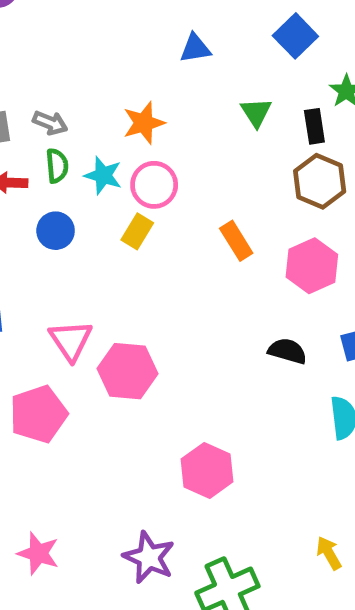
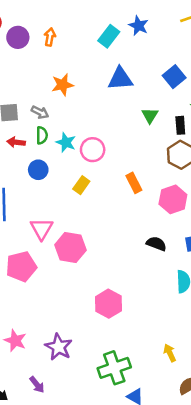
blue triangle: (195, 48) -> (120, 79), size x1.5
orange star: (144, 123) -> (63, 85), moved
yellow rectangle: (137, 231) -> (81, 185), moved
purple star: (149, 557) -> (59, 347), moved

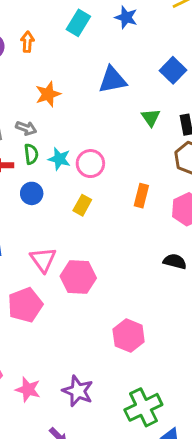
cyan rectangle: (109, 36) -> (78, 23), moved
orange rectangle: (134, 183) -> (141, 196), turned 48

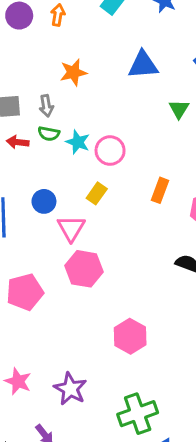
gray arrow: (26, 128) -> (46, 106), turned 54
green semicircle: (31, 154) -> (49, 134), turned 102
blue circle: (32, 193) -> (44, 201), moved
pink triangle: (43, 260) -> (71, 228), moved

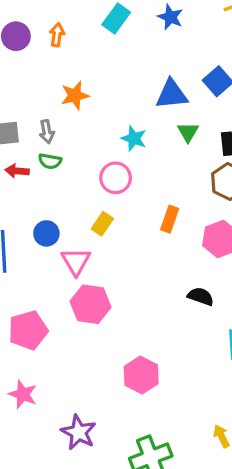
blue triangle: (143, 65) -> (172, 94), moved
cyan star: (78, 142) -> (134, 138), moved
pink star: (18, 381) -> (23, 394), moved

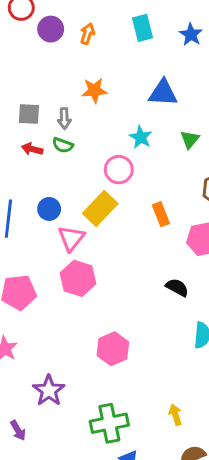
cyan rectangle: (116, 18) -> (142, 28), turned -60
blue triangle: (172, 94) -> (163, 93), moved
orange rectangle: (170, 219) -> (161, 214), turned -50
yellow rectangle: (102, 224) -> (100, 209), size x1.6

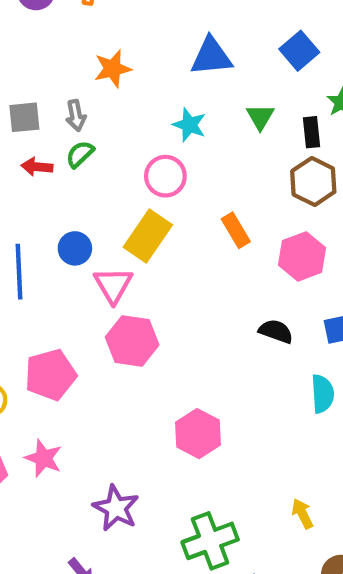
green semicircle: (63, 145) -> (80, 154), turned 126

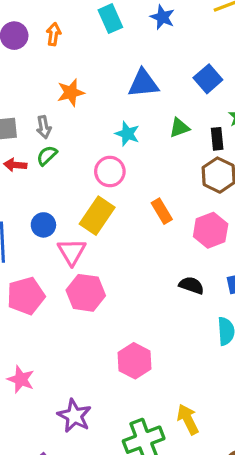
green triangle: (260, 117) -> (179, 128), turned 40
pink pentagon: (50, 375) -> (26, 296), moved
yellow arrow: (302, 514) -> (188, 419), moved, size x1.4

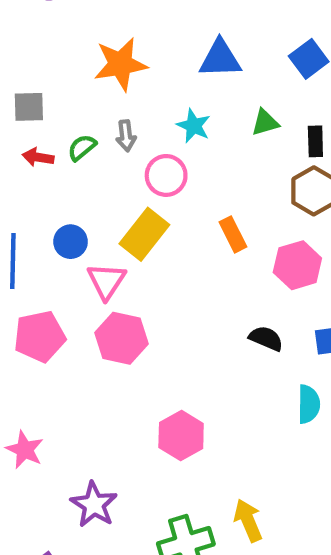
orange star: (71, 93) -> (121, 64), size x1.4
gray arrow: (44, 127) -> (126, 136), moved

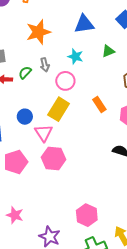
pink hexagon: (181, 436) -> (87, 215), moved

